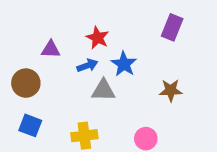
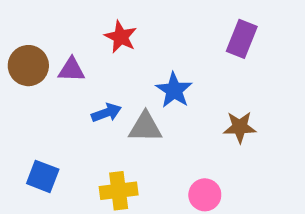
red star: (98, 38) -> (121, 37), moved
blue arrow: (87, 65) -> (106, 113), moved
brown circle: (26, 83) -> (28, 66), moved

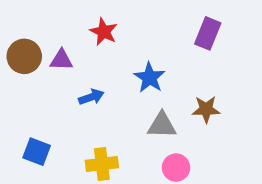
gray triangle: (145, 127) -> (162, 125), moved

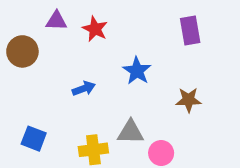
purple rectangle: (208, 33) -> (190, 30), turned -32
purple triangle: (61, 60) -> (56, 21), moved
gray triangle: (162, 125) -> (130, 132), moved

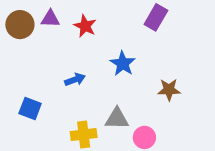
purple rectangle: (190, 30) -> (156, 17), moved, turned 40
brown circle: (22, 51) -> (20, 25), moved
blue square: (34, 139) -> (30, 109), moved

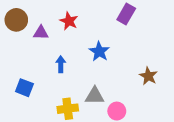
purple triangle: (50, 19) -> (41, 33), moved
blue arrow: (75, 80) -> (61, 64), turned -70
brown star: (169, 90) -> (148, 76), moved, turned 30

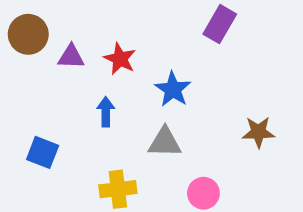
red star: (69, 21) -> (120, 59), moved
brown star: (148, 76) -> (258, 132), turned -30
gray triangle: (95, 96) -> (165, 142), moved

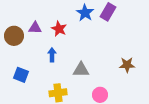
brown circle: (28, 34) -> (14, 36), moved
blue star: (173, 89) -> (85, 13), moved

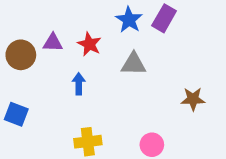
gray triangle: (81, 70) -> (134, 64), moved
blue square: (21, 75) -> (16, 114), moved

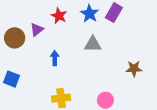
purple triangle: (53, 43) -> (37, 29), turned -40
red star: (89, 44) -> (59, 16), moved

